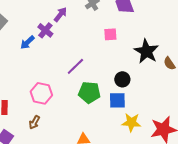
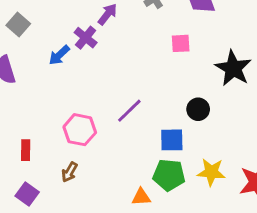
purple line: (75, 66) -> (129, 111), moved
green pentagon: (89, 92) -> (169, 175), moved
blue square: (117, 100) -> (172, 140), moved

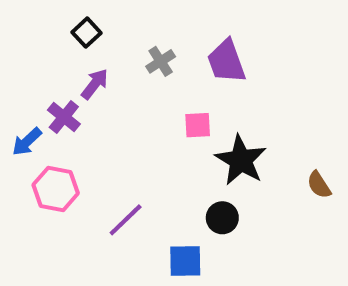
black star: (233, 68) -> (241, 160), moved
pink hexagon: (80, 130) -> (56, 189), moved

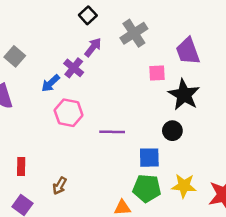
gray cross: (161, 61) -> (134, 33), size x1.5
purple trapezoid: (226, 61) -> (188, 51), moved
purple line: (126, 220) -> (112, 132), turned 45

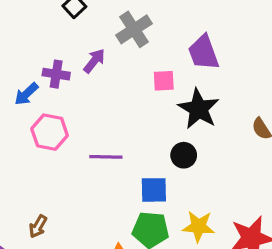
purple arrow: (93, 47) -> (94, 61), moved
purple cross: (74, 68) -> (56, 74), turned -30

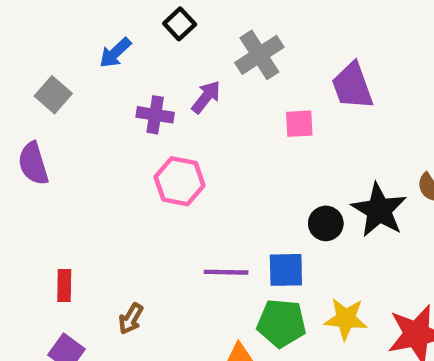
blue arrow: (26, 94) -> (115, 53), moved
black star: (199, 109) -> (379, 210), moved
pink hexagon: (50, 132) -> (180, 181), moved
purple line: (106, 157) -> (226, 272), moved

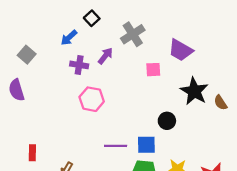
blue arrow: (115, 53) -> (69, 38), moved
purple trapezoid: (352, 86) -> (181, 50), turned -40
black star: (379, 210) -> (194, 91), moved

